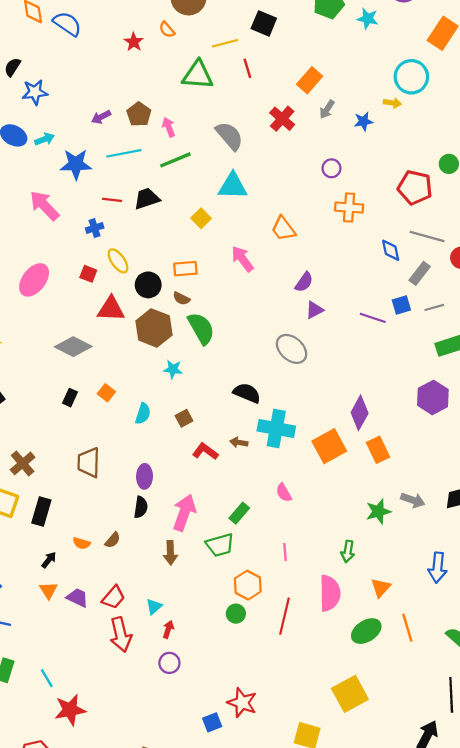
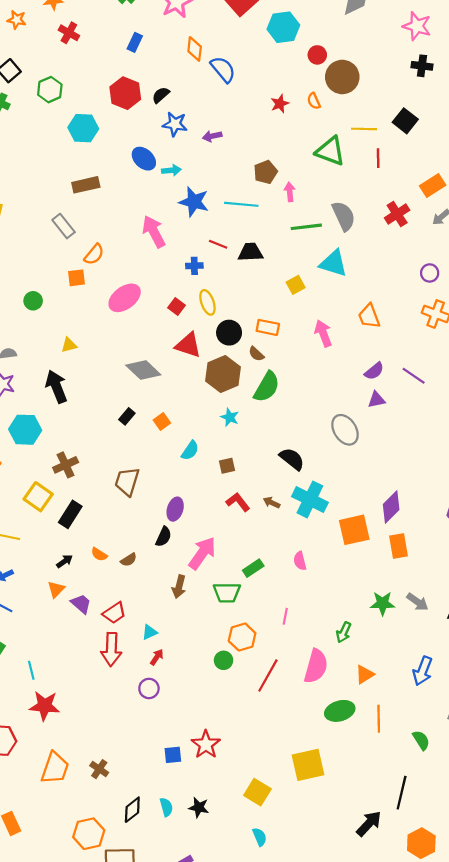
purple arrow: (101, 117) -> (212, 136), moved
green line: (175, 160) -> (306, 227), moved
purple line: (373, 318) -> (414, 376), moved
green semicircle: (201, 328) -> (267, 387), turned 44

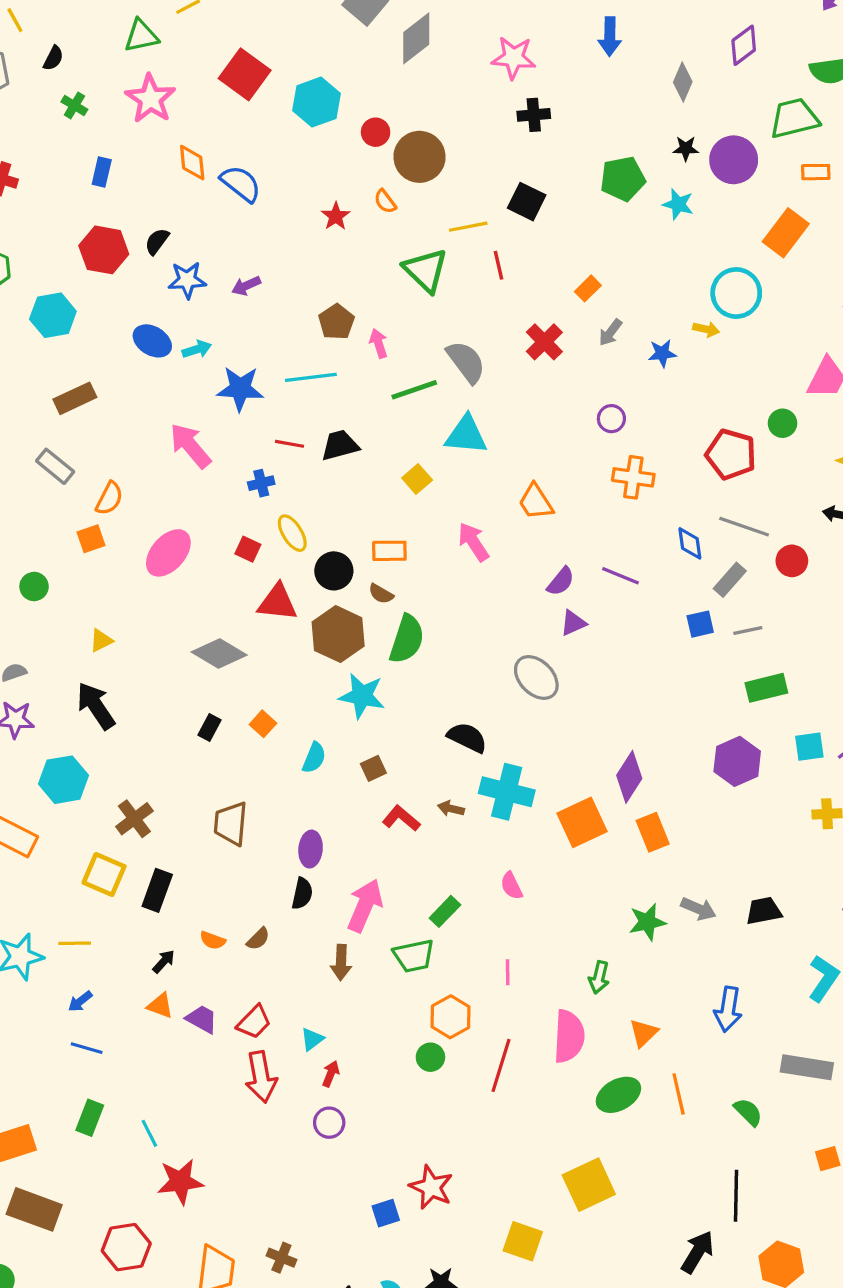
green triangle: (330, 151) -> (426, 270), turned 36
orange rectangle: (433, 186) -> (588, 288), size x0.7
cyan star: (230, 417) -> (362, 696), size x1.6
orange triangle: (56, 589) -> (160, 1006), turned -42

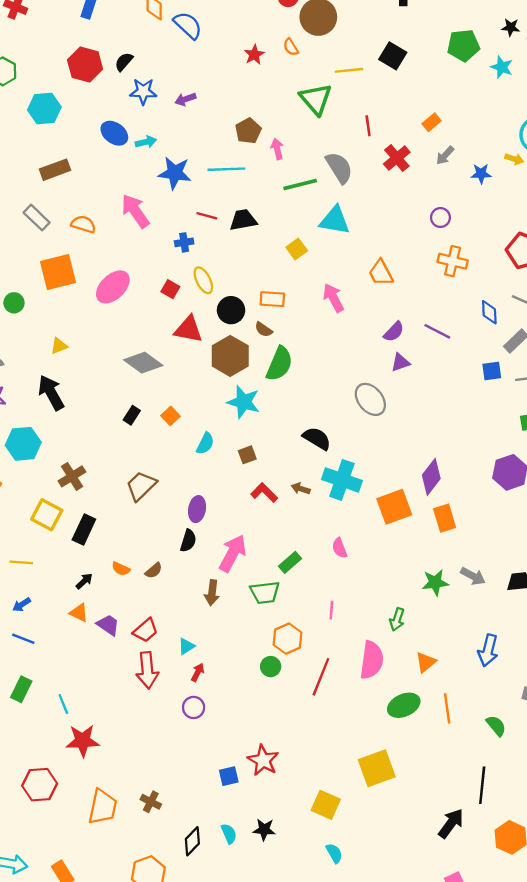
red line: (498, 265) -> (368, 126), moved
orange semicircle: (109, 498) -> (83, 224), moved, turned -105
orange square: (91, 539) -> (58, 272), size x1.8
brown trapezoid: (231, 824) -> (141, 486), turned 36

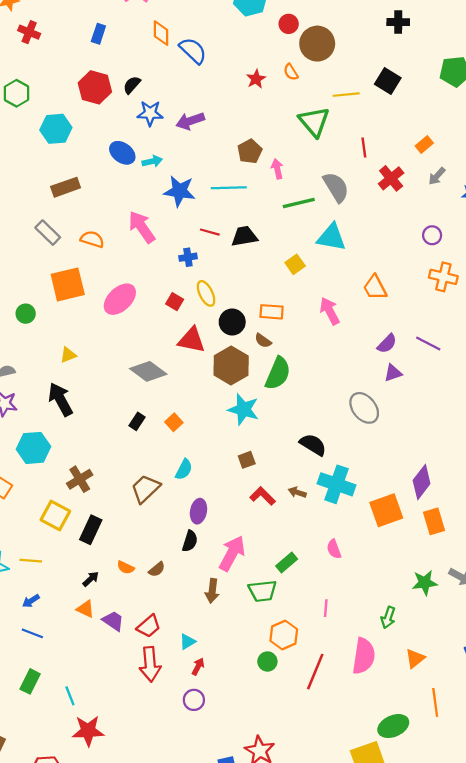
purple arrow: (185, 99) -> (190, 121), size x1.4
cyan semicircle: (205, 444) -> (184, 469), moved
green ellipse: (404, 705) -> (393, 726), moved

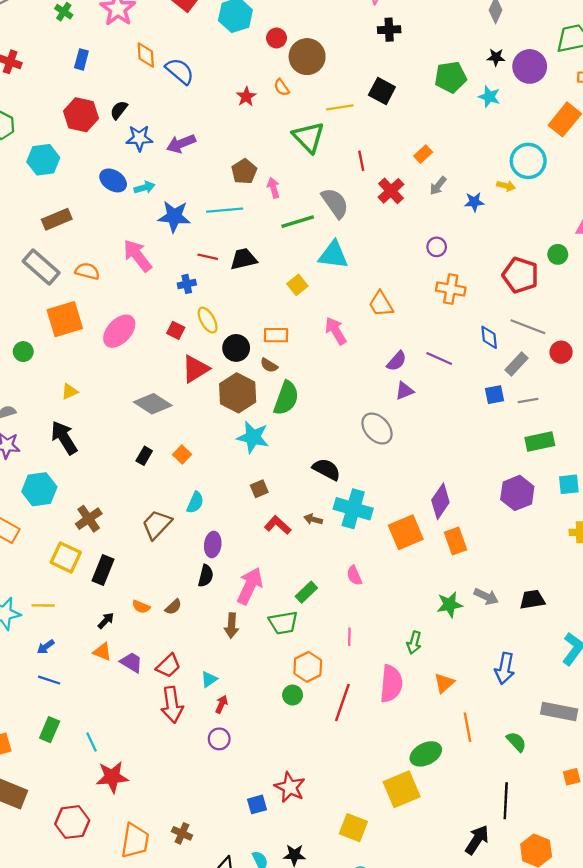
gray rectangle: (48, 233) -> (41, 267), size x1.4
red triangle: (191, 340) -> (195, 369), turned -40

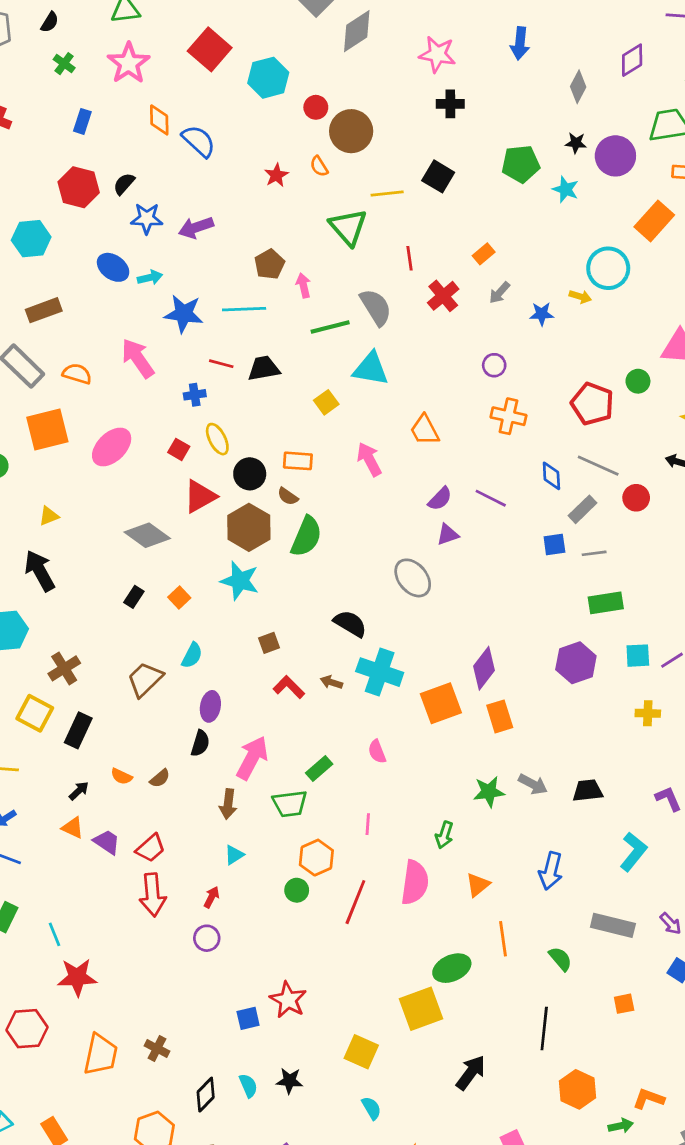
cyan star: (253, 437) -> (240, 581), moved
cyan triangle: (209, 679) -> (234, 855), moved
black arrow: (477, 840) -> (471, 1073), moved

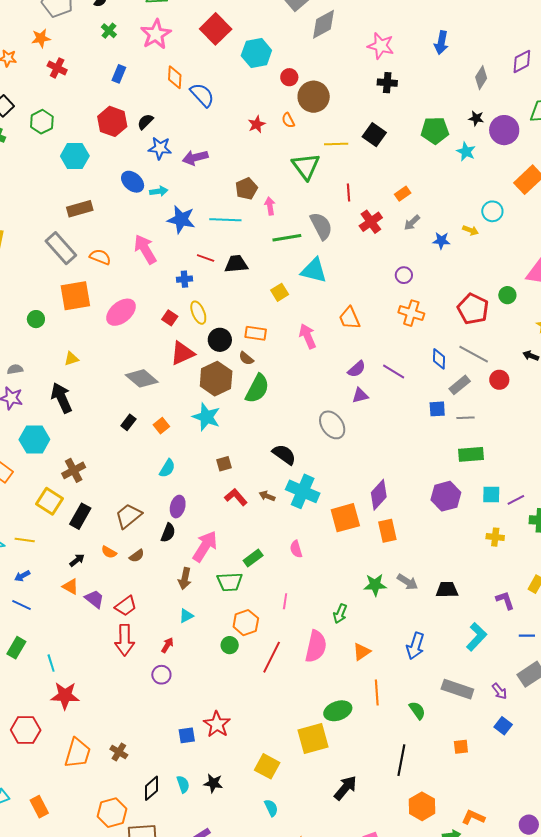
cyan circle: (608, 268) -> (492, 211), size x0.7
brown trapezoid: (145, 679) -> (129, 516), moved

